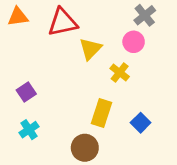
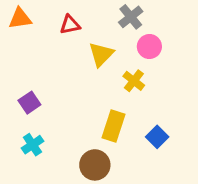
gray cross: (145, 15) -> (131, 17), moved
red triangle: (62, 22) -> (70, 25), size x0.6

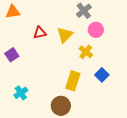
red triangle: (70, 25) -> (40, 33), moved
purple square: (29, 103) -> (12, 55), moved
blue square: (157, 137) -> (102, 75), moved

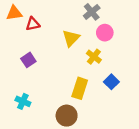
red triangle: (40, 33) -> (33, 24), moved
purple square: (12, 55) -> (28, 60), moved
cyan cross: (21, 93) -> (23, 101), turned -32

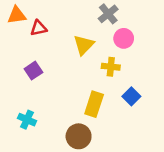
yellow cross: (94, 57) -> (111, 67), turned -32

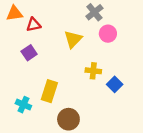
yellow cross: (111, 67) -> (93, 71), moved
purple square: (33, 71) -> (29, 53), moved
yellow rectangle: (94, 104) -> (49, 91), moved

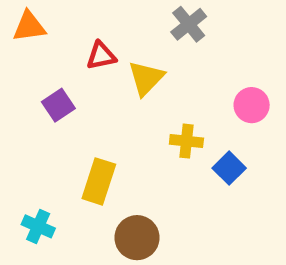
red triangle: (34, 25) -> (101, 56), moved
pink circle: (108, 34) -> (252, 105), moved
cyan cross: (23, 105) -> (38, 226), moved

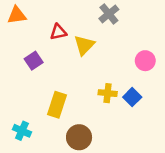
yellow cross: (186, 141) -> (108, 93), moved

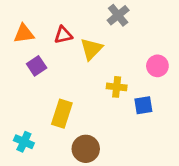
orange triangle: (17, 15) -> (24, 34), moved
yellow cross: (108, 93) -> (117, 87), moved
blue square: (132, 97) -> (143, 105), turned 36

